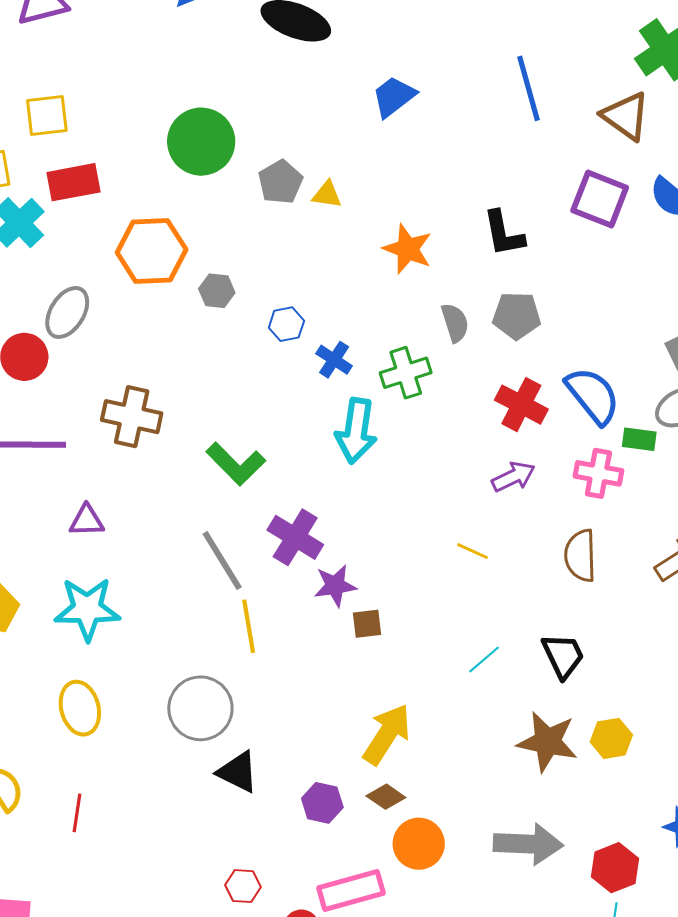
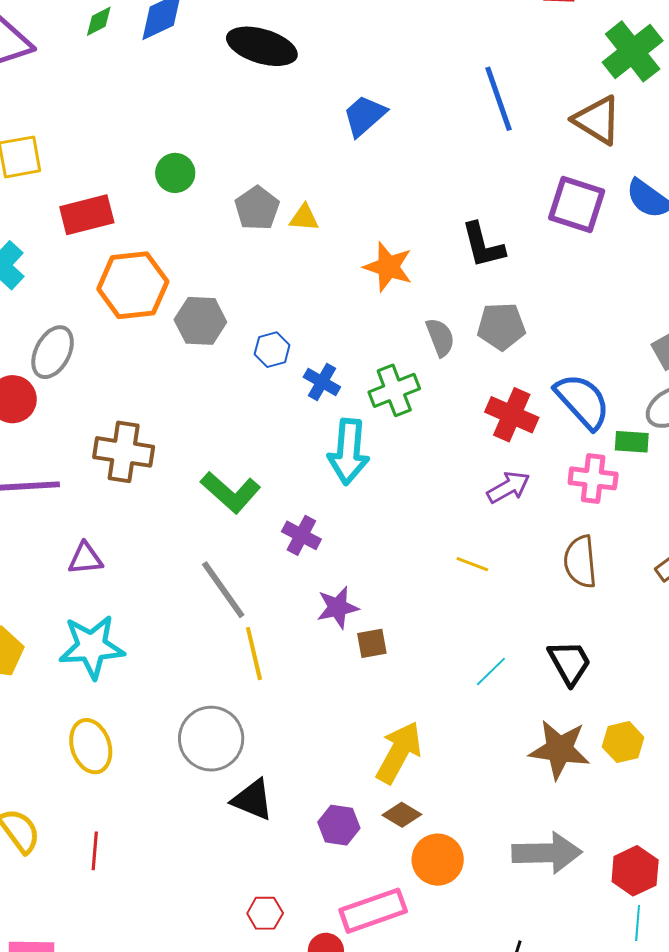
green circle: (201, 142) -> (175, 173), size x0.6
red rectangle: (74, 182) -> (87, 215), moved
gray hexagon: (217, 291) -> (200, 321), size x1.4
purple cross: (295, 537) -> (301, 535), moved, size x0.7

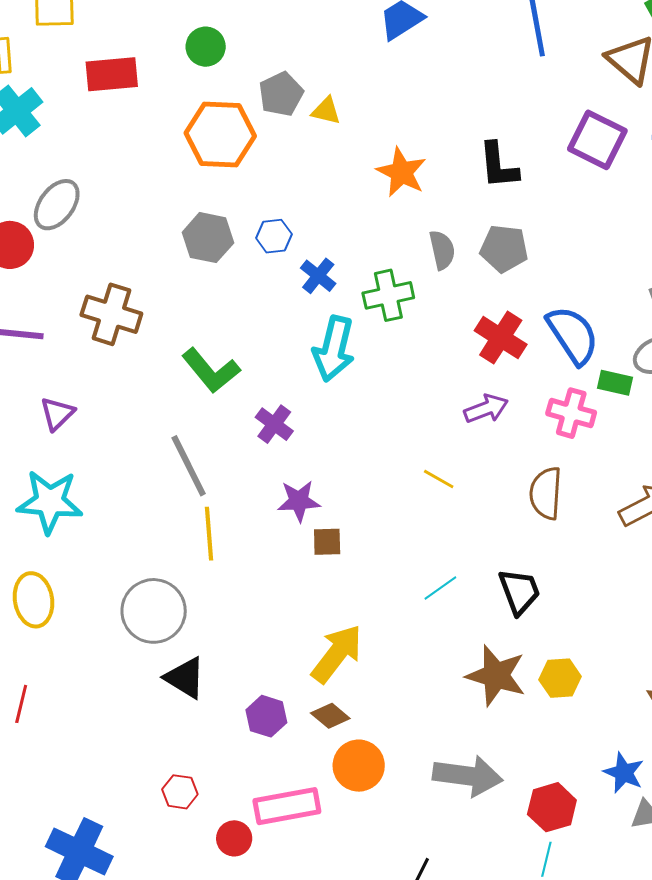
orange hexagon: (133, 285) -> (220, 135), moved
gray hexagon: (200, 321) -> (208, 238), moved
purple triangle: (85, 559) -> (57, 414), turned -48

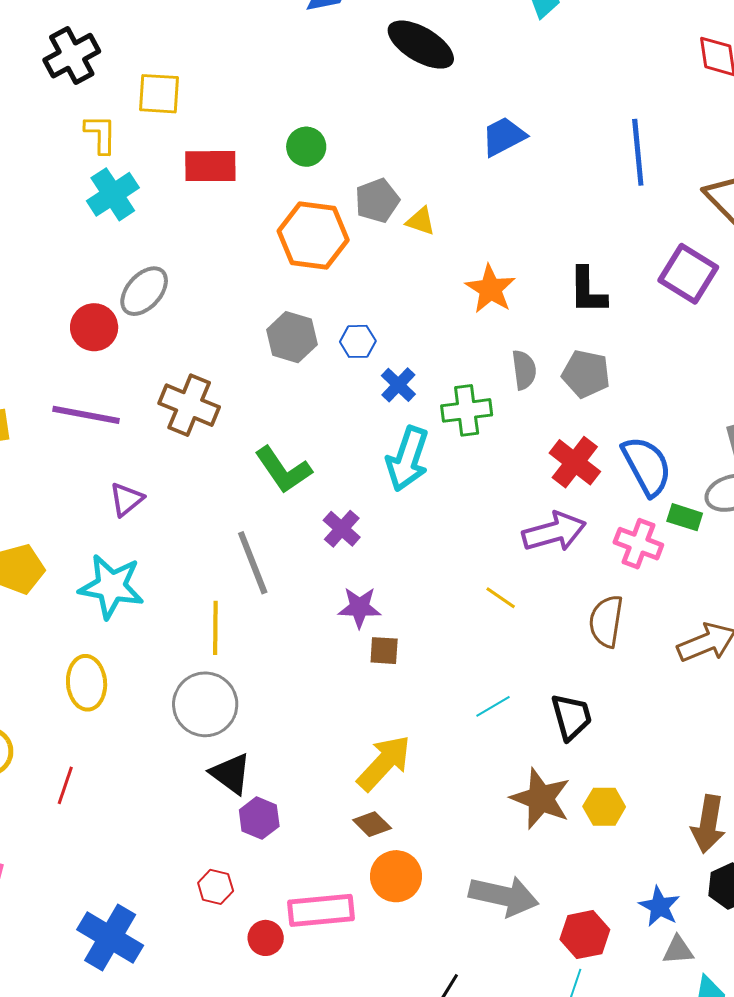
purple arrow: (486, 409) -> (554, 532), size x1.4
yellow line: (209, 534) -> (215, 628), moved
purple hexagon: (266, 716) -> (259, 818), moved

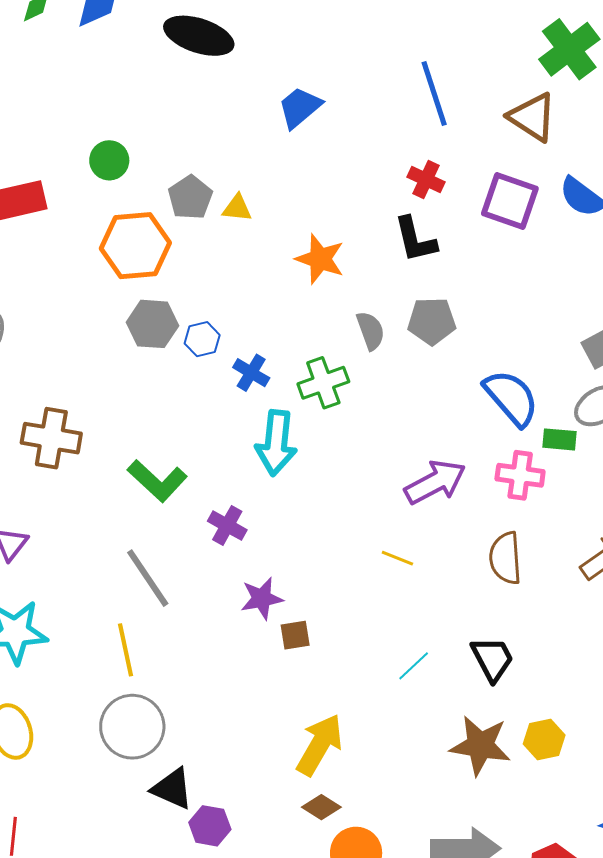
gray hexagon: (292, 337) -> (152, 324), moved
red cross: (575, 462) -> (426, 179), moved, size x0.7

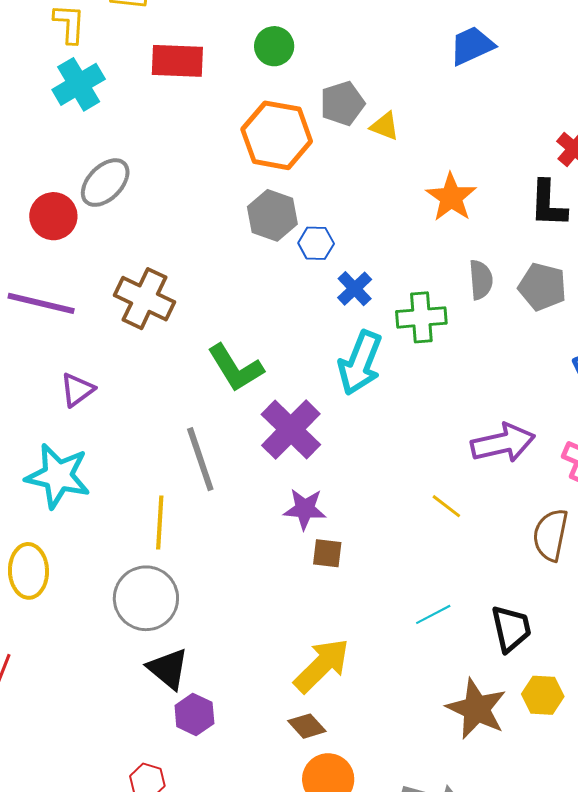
purple cross: (227, 525) -> (291, 430), size x1.6
yellow hexagon: (544, 739) -> (543, 695), moved

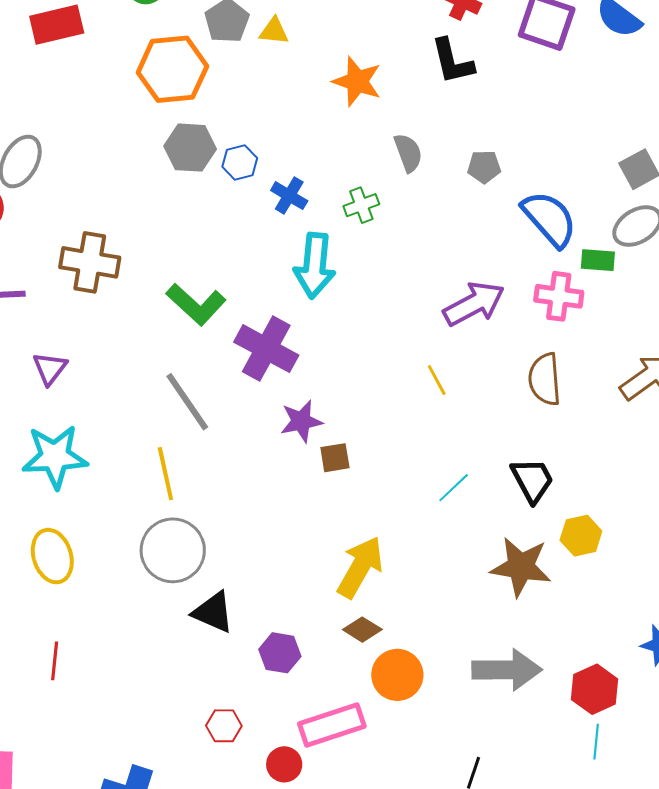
gray pentagon: (542, 287) -> (484, 167), moved, size x0.7
green cross: (421, 317) -> (361, 205), size x0.7
yellow line: (446, 506) -> (437, 380), turned 40
purple hexagon: (194, 714) -> (280, 653), moved

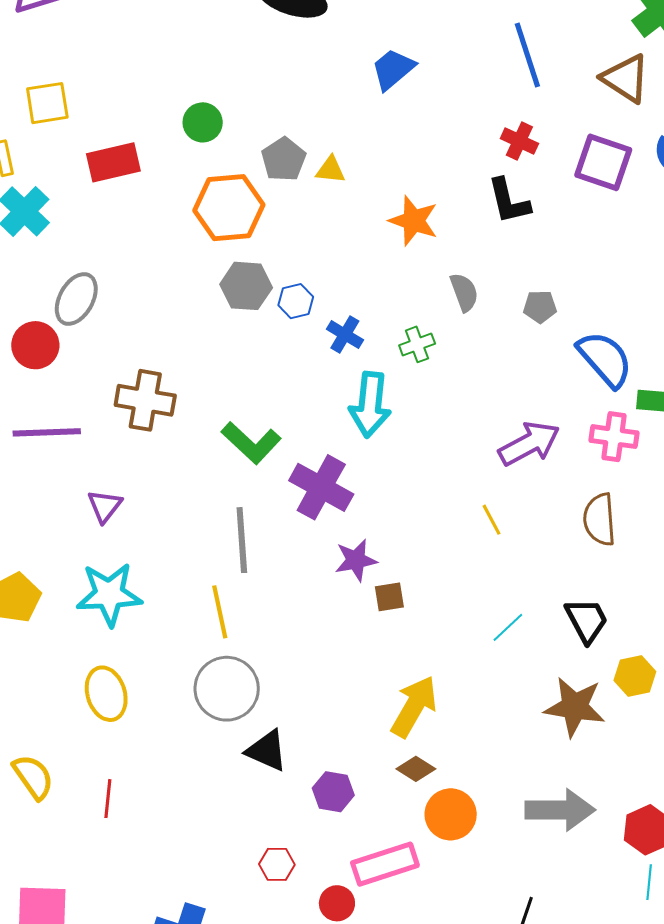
gray line: (187, 402) -> (242, 540), turned 30

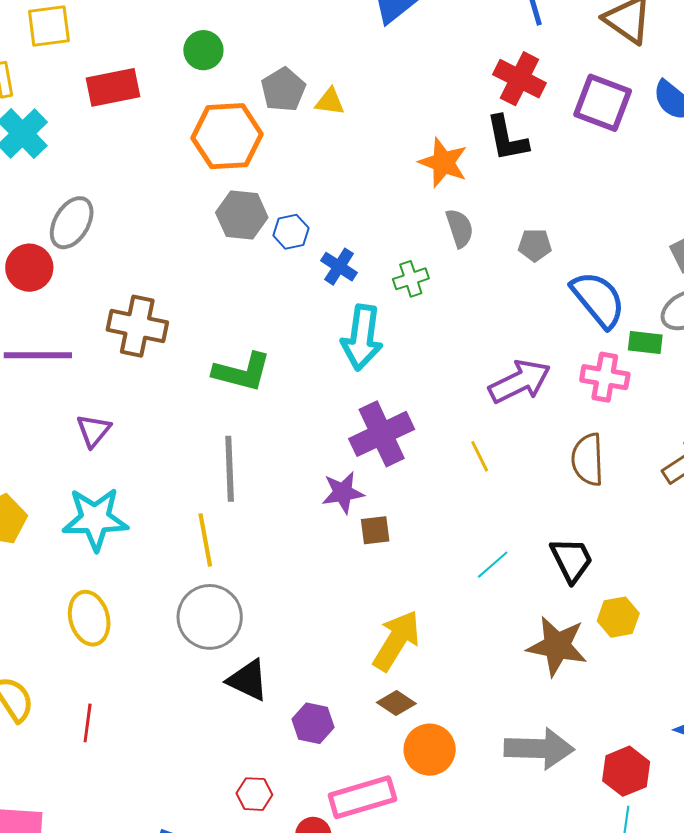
red cross: (519, 141) -> (520, 79), size x1.4
orange star: (414, 221) -> (443, 163), moved
green L-shape: (251, 443) -> (242, 372), turned -30
purple cross: (321, 487) -> (382, 434), moved, turned 34

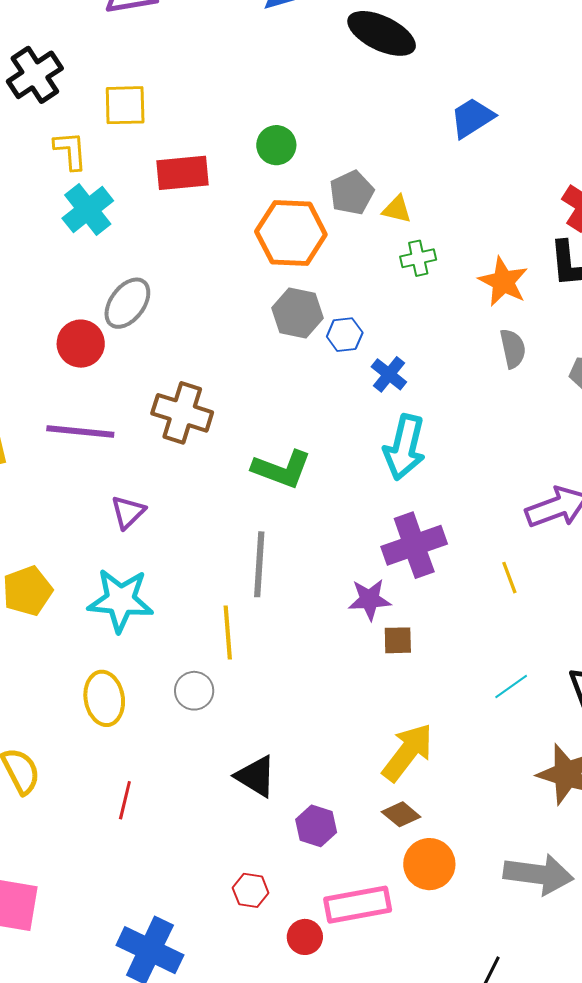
green cross: (411, 279) -> (418, 258), moved
gray circle: (210, 617) -> (194, 691), moved, size x0.6
red line: (88, 723) -> (125, 800), moved

